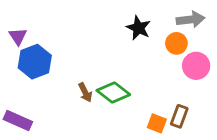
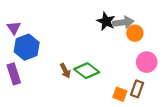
gray arrow: (190, 19) -> (123, 22), moved
pink circle: (196, 66) -> (147, 62), moved
purple rectangle: (18, 121) -> (14, 74), moved, turned 48

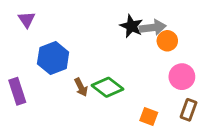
purple triangle: (14, 28) -> (27, 20), moved
blue hexagon: (27, 47) -> (53, 58), moved
brown rectangle: (137, 89) -> (189, 110), moved

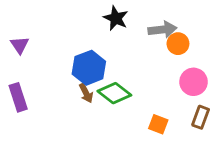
purple triangle: (27, 20) -> (20, 45), moved
black star: (131, 26) -> (116, 18), moved
blue hexagon: (53, 58) -> (89, 68), moved

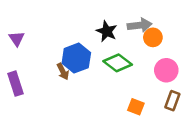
black star: (116, 18) -> (107, 31), moved
brown arrow: (86, 93) -> (63, 71), moved
green diamond: (114, 93) -> (118, 63), moved

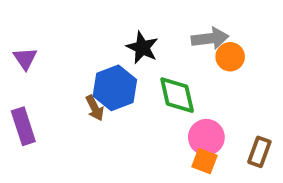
black star: (107, 31) -> (142, 48), moved
green diamond: (118, 63) -> (177, 95), turned 40
pink circle: (166, 70) -> (206, 137), moved

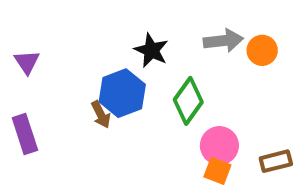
orange circle: (230, 57) -> (262, 50), moved
green diamond: (177, 95) -> (188, 101), turned 48
brown rectangle: (259, 152) -> (276, 161), turned 56

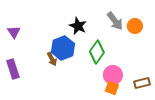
gray arrow: (223, 41) -> (115, 21), turned 60

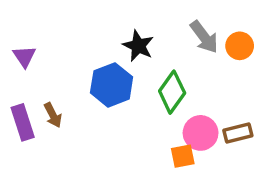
brown arrow: (52, 59) -> (53, 115), moved
brown rectangle: (142, 83) -> (238, 133), moved
orange square: (112, 88) -> (183, 156), moved, turned -32

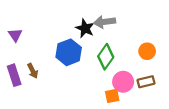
gray arrow: (204, 37) -> (105, 22), moved, turned 120
orange circle: (240, 46) -> (147, 51), moved

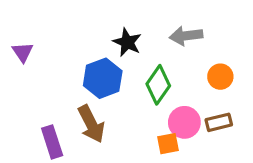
gray arrow: (105, 22) -> (186, 36), moved
brown arrow: (33, 71) -> (91, 124), moved, size x1.6
purple rectangle: (14, 75) -> (52, 142), moved

